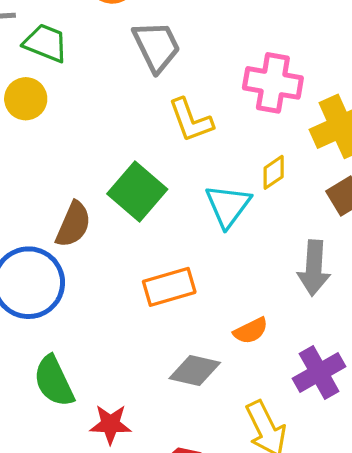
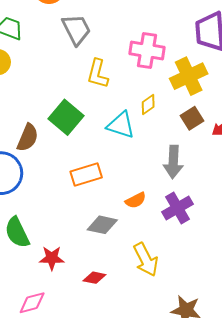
yellow L-shape: (191, 120) -> (98, 74), turned 36
cyan triangle: (228, 206) -> (121, 125), turned -48
purple cross: (319, 372) -> (178, 208), moved

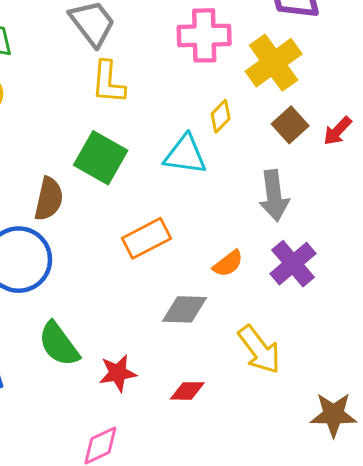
yellow L-shape: (98, 74) -> (108, 82), moved

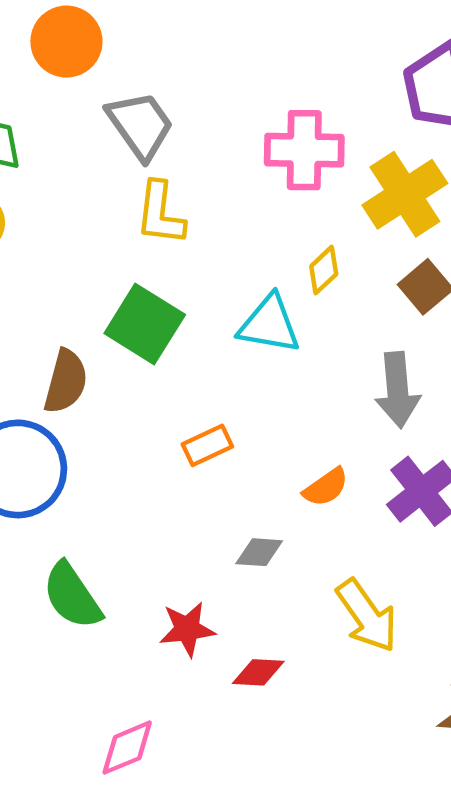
orange rectangle: (147, 238) -> (207, 445), size x0.7
gray diamond: (185, 309) -> (259, 552), size x0.7
red star: (118, 373) -> (187, 629), moved

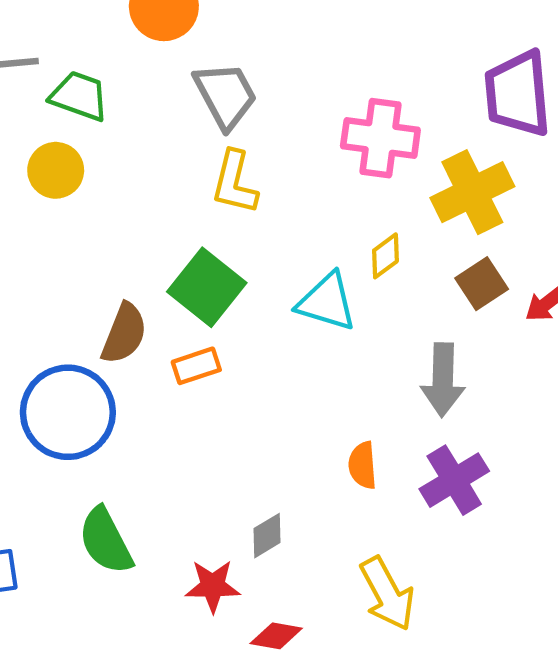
orange rectangle: (207, 445) -> (196, 366), moved
orange semicircle: (326, 487) -> (363, 465), turned 114
gray diamond: (259, 552) -> (267, 536), moved, turned -42

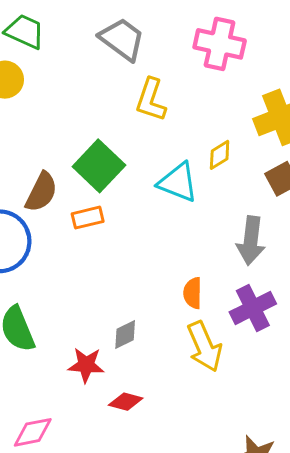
gray trapezoid: (225, 95) -> (122, 39), turned -30
pink cross: (380, 138) -> (220, 44), moved
yellow L-shape: (235, 182) -> (151, 100), moved
yellow arrow: (387, 594) -> (204, 347), moved

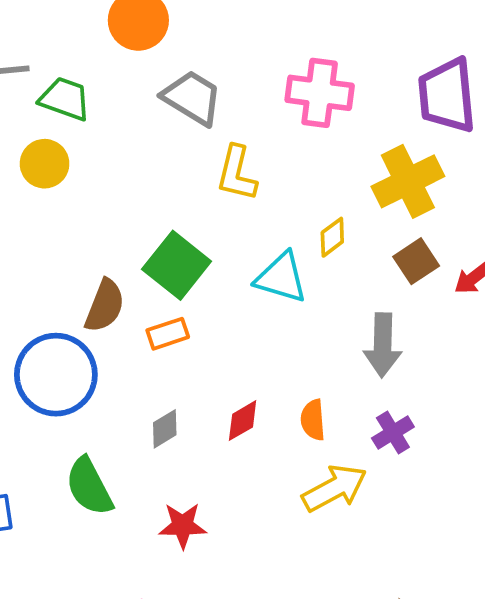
purple cross: (253, 308) -> (393, 433), size x0.7
gray diamond: (125, 334) -> (165, 429), moved
yellow arrow: (204, 347) -> (334, 488), turned -90
red diamond: (126, 402) -> (243, 421), moved, turned -40

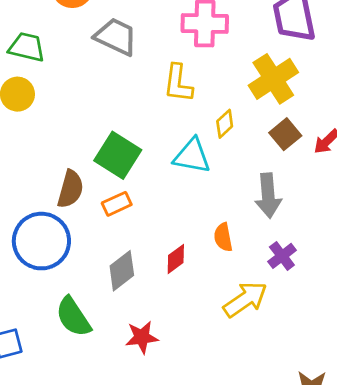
yellow L-shape: (237, 173) -> (178, 83), moved
orange semicircle: (313, 420) -> (223, 237), moved
gray diamond: (165, 429) -> (122, 271), size x1.4

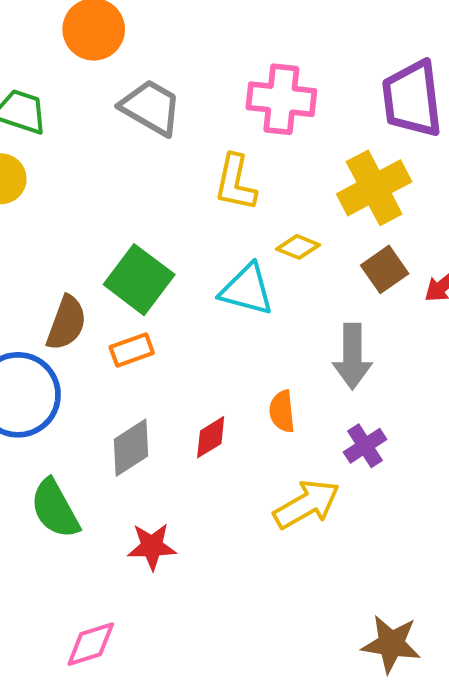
yellow diamond: (225, 124) -> (298, 247), turned 60

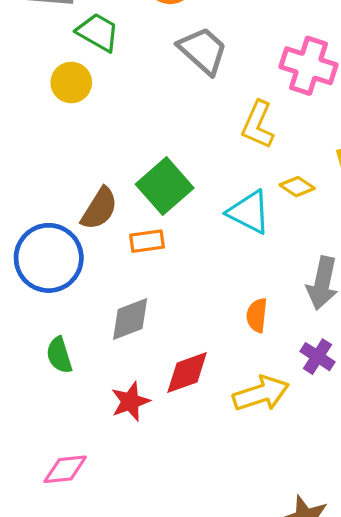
red diamond: (211, 437) -> (187, 373), moved, size x1.4
purple cross: (365, 446) -> (318, 357), turned -36
green semicircle: (55, 509) -> (59, 355), size x0.7
red star: (152, 546) -> (130, 401), turned -30

